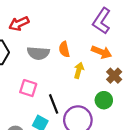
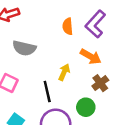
orange semicircle: (64, 49) -> (68, 26), moved
black line: (54, 104) -> (47, 92), moved

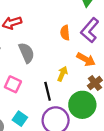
gray semicircle: (24, 48) -> (26, 53), turned -126
green circle: (86, 107) -> (82, 105), size x1.6

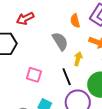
gray semicircle: (26, 53) -> (60, 41), moved

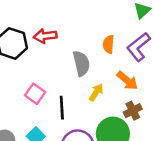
red arrow: (25, 18) -> (45, 36), moved
black line: (67, 77) -> (62, 108), moved

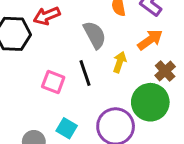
orange arrow: (127, 81) -> (150, 40), turned -60
black line: (62, 108) -> (85, 73), moved

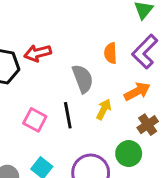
green circle: (150, 102) -> (129, 154), size x0.7

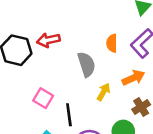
black line: (68, 115) -> (69, 115), moved

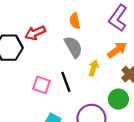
orange semicircle: (112, 43) -> (75, 21), moved
black line: (69, 115) -> (66, 82), moved

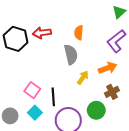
black line: (66, 82) -> (53, 97), moved
pink square: (42, 85) -> (32, 90), moved

